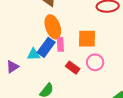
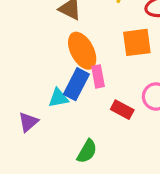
orange square: (87, 39) -> (137, 42), moved

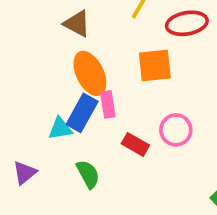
purple triangle: (28, 122) -> (25, 173), moved
green semicircle: (87, 151) -> (88, 174), moved, turned -60

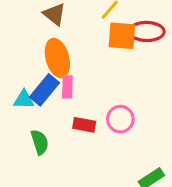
orange square: (155, 65) -> (122, 36), moved
red rectangle: (135, 144) -> (84, 125), turned -30

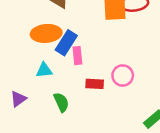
orange ellipse: (57, 58) -> (46, 33), moved, turned -72
blue rectangle: (44, 90) -> (66, 43), moved

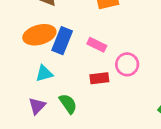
pink rectangle: (77, 56) -> (97, 45), moved, turned -48
purple triangle: (18, 99) -> (37, 106), moved

